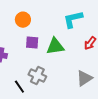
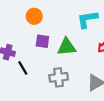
gray cross: (37, 76) -> (59, 77), moved, turned -36
black line: (19, 87) -> (23, 68), moved

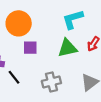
orange circle: (34, 16) -> (19, 23), size x1.5
green triangle: (67, 47) -> (67, 48), moved

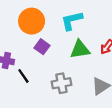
cyan L-shape: (73, 19) -> (72, 21), moved
purple square: (30, 48) -> (42, 47), turned 32

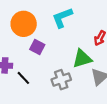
green triangle: (80, 49) -> (82, 59), moved

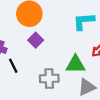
cyan L-shape: (62, 18) -> (84, 21), moved

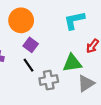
black line: (13, 66) -> (28, 65), moved

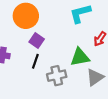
black line: (28, 65) -> (35, 61), turned 56

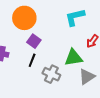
gray cross: (57, 76) -> (51, 74), turned 36

